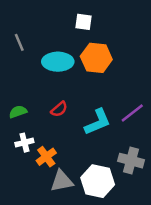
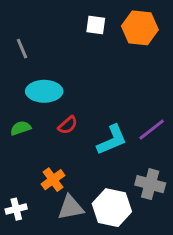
orange hexagon: (96, 58) -> (140, 28), moved
cyan ellipse: (58, 62) -> (44, 91), moved
white cross: (24, 143) -> (16, 209), moved

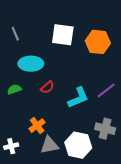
white square: (96, 25) -> (63, 35), moved, size x1.6
orange hexagon: (140, 28) -> (98, 42), moved

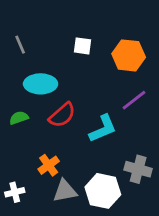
white square: (63, 35) -> (83, 46), size x0.6
red semicircle: (47, 87) -> (62, 115), size x1.5
purple line: (106, 90) -> (134, 100), moved

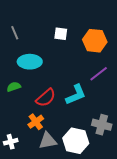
red semicircle: (62, 115) -> (46, 98), moved

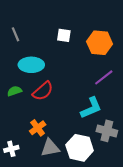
cyan L-shape: (76, 95) -> (91, 108), moved
red semicircle: (46, 98) -> (43, 91), moved

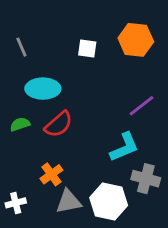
orange hexagon: (100, 43) -> (136, 40), moved

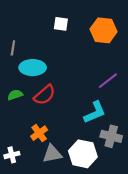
gray line: (21, 47) -> (13, 48), moved, turned 32
white square: (87, 49) -> (61, 24), moved

